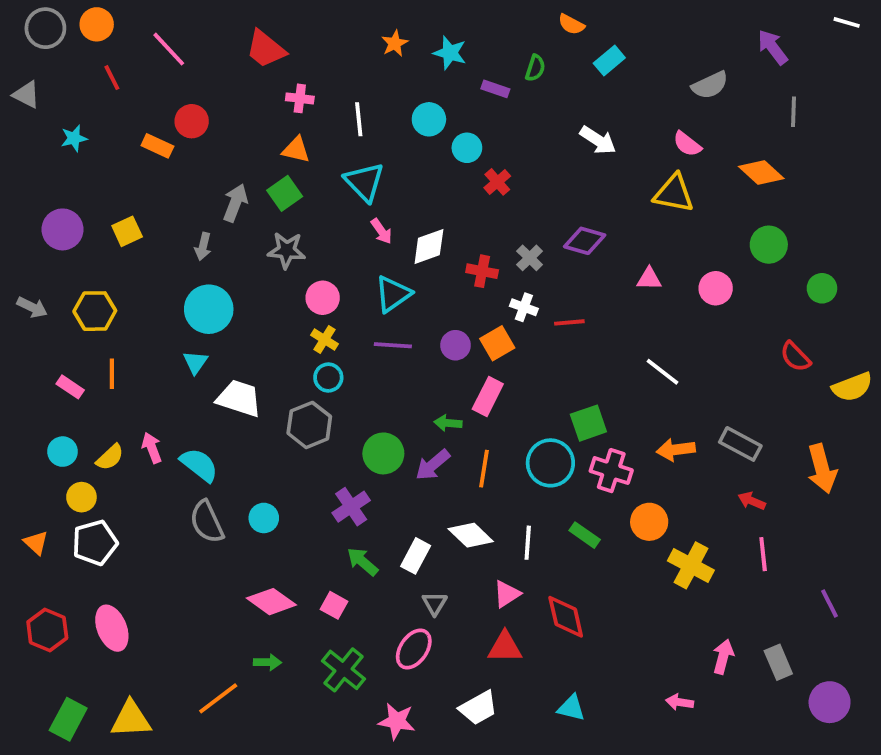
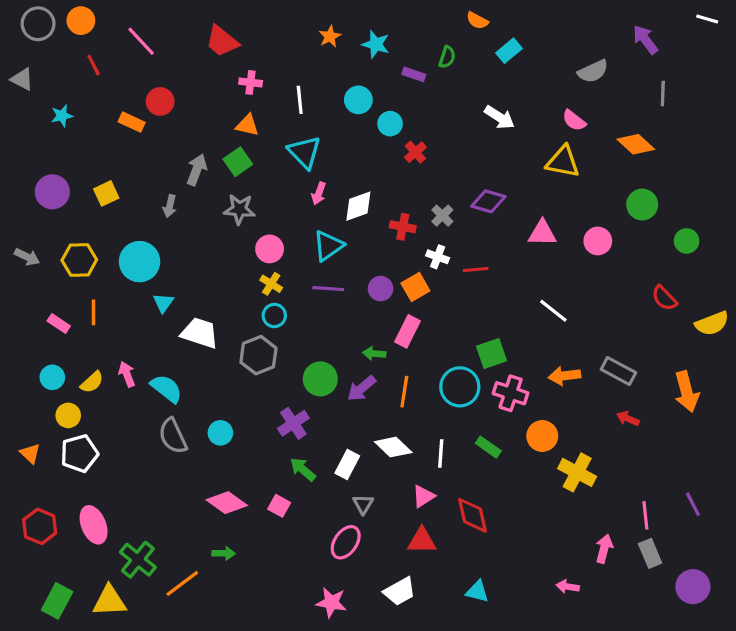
pink arrow: (381, 231) -> (319, 193), turned 55
pink triangle: (649, 279) -> (542, 233), size x1.4
cyan circle: (209, 309) -> (140, 262), moved
pink line: (763, 554) -> (645, 515), moved
green cross: (344, 670) -> (138, 560), moved

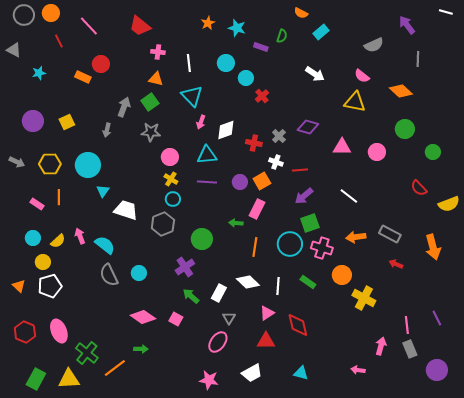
cyan triangle: (328, 246) -> (207, 155), turned 30
purple arrow: (362, 388) -> (304, 196), moved

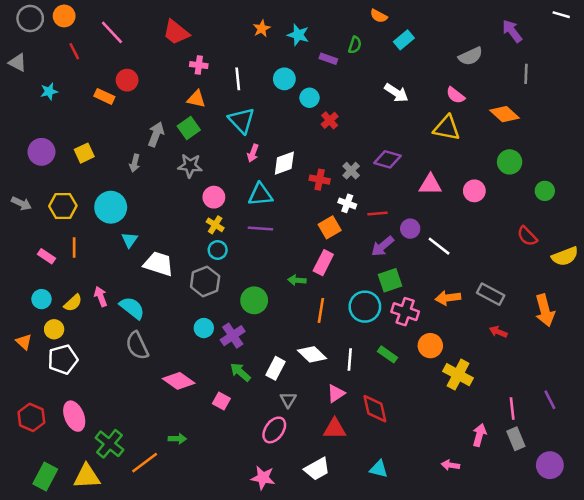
purple circle: (240, 182) -> (410, 229), moved
cyan circle: (139, 273) -> (204, 328), moved
orange triangle: (19, 286) -> (24, 342), moved
pink diamond: (143, 317) -> (179, 381), moved

